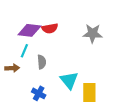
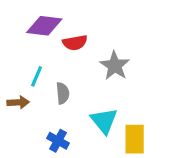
purple diamond: (29, 30) -> (44, 26), moved
gray star: (93, 33) -> (115, 66), moved, turned 30

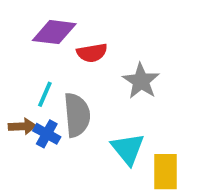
gray semicircle: (63, 93) -> (77, 115), size x1.6
blue cross: (58, 141) -> (47, 134), moved

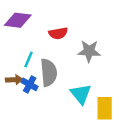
purple diamond: (54, 32) -> (18, 20), moved
gray star: (141, 81) -> (89, 51), turned -30

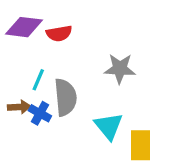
red semicircle: (58, 33) -> (59, 33), moved

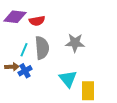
gray semicircle: (65, 97) -> (42, 48), moved
blue cross: (40, 113) -> (25, 71), turned 32

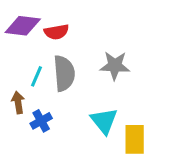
brown arrow: (12, 67) -> (18, 102), turned -96
blue cross: (25, 71) -> (41, 121), moved

